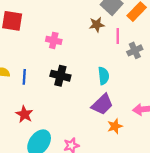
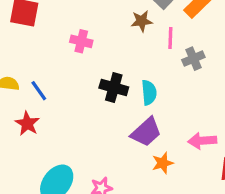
black cross: (60, 76) -> (114, 88), moved
blue line: (24, 77) -> (39, 91), turned -40
red star: (24, 114) -> (27, 124), moved

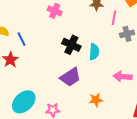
purple trapezoid: (146, 132) -> (70, 77), moved
pink arrow: (202, 141) -> (123, 77), moved

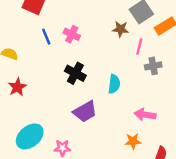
blue line: (21, 39) -> (46, 37), moved
black cross: (71, 45) -> (75, 73), moved
orange star: (96, 100) -> (133, 141), moved

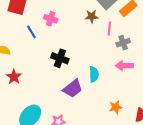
pink cross: (72, 34) -> (51, 19), moved
cyan semicircle: (114, 84) -> (94, 74), moved
pink arrow: (145, 115) -> (124, 66), moved

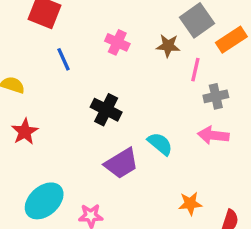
pink cross: (51, 19) -> (117, 42), moved
cyan semicircle: (94, 74) -> (160, 144), turned -56

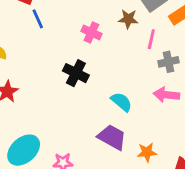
pink cross: (117, 42) -> (91, 32), moved
blue line: (63, 59) -> (38, 19), moved
purple trapezoid: (121, 163) -> (112, 137), moved, turned -120

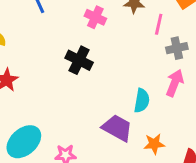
pink arrow: (166, 95) -> (175, 83), turned 105
cyan semicircle: (121, 102) -> (142, 101), moved, turned 60

